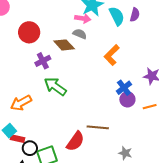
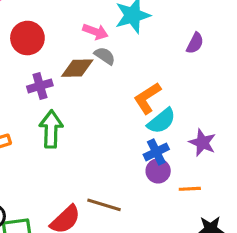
cyan semicircle: (117, 16) -> (162, 121), moved, turned 66
pink arrow: (83, 18) -> (95, 32), moved
brown diamond: (64, 45) -> (77, 68), turned -60
green arrow: (55, 86) -> (51, 129), turned 45

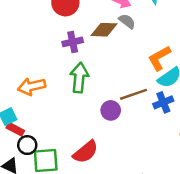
purple circle: (158, 171) -> (111, 110), moved
brown line: (104, 205) -> (134, 94), moved, turned -40

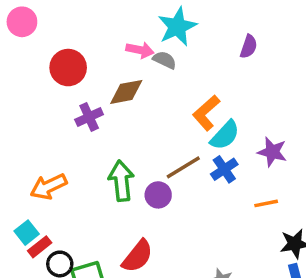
gray semicircle: (127, 21) -> (165, 60), moved
green arrow: (79, 78) -> (121, 181), moved
red rectangle: (15, 129) -> (40, 247), turned -54

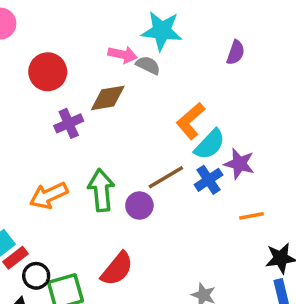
cyan star: (177, 27) -> (162, 31), turned 30
purple star: (272, 152) -> (239, 164), moved
orange arrow: (49, 187) -> (49, 195), moved

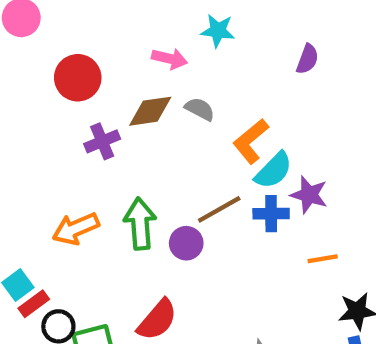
cyan star: (162, 31) -> (218, 31), size x0.7
gray semicircle: (148, 65) -> (200, 109), moved
blue cross: (208, 180) -> (271, 214), turned 32

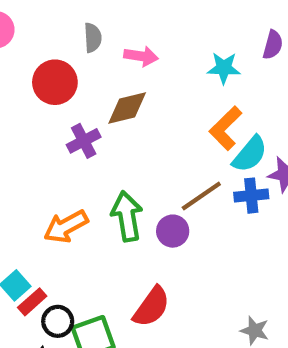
cyan star: (218, 31) -> (224, 68), moved
gray semicircle: (200, 109) -> (93, 38), moved, turned 64

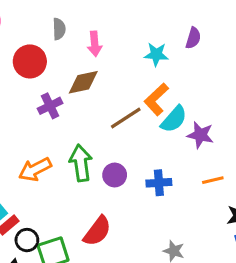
pink arrow: (141, 56) -> (95, 44), turned 75
brown line: (201, 196) -> (126, 118), moved
blue cross: (251, 196) -> (159, 183), moved

